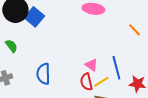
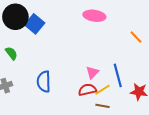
pink triangle: (91, 65) -> (92, 72), turned 40
red semicircle: (86, 82) -> (87, 90), turned 90

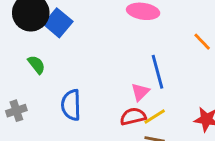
green semicircle: (11, 53) -> (37, 65), moved
blue line: (118, 75) -> (157, 72), moved

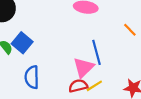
blue square: (58, 23) -> (22, 43), moved
pink triangle: (140, 92) -> (84, 67), size x1.5

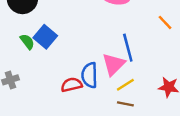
blue semicircle: (32, 77) -> (90, 75), moved
red semicircle: (78, 86) -> (72, 85), moved

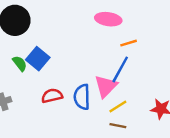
orange line: (165, 22) -> (129, 43), moved, turned -63
blue line: (128, 48) -> (120, 69), turned 44
red semicircle: (72, 85) -> (52, 96), moved

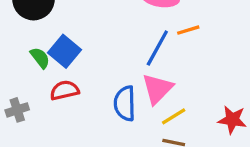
blue line: (120, 69) -> (157, 48), moved
red semicircle: (52, 96) -> (64, 90), moved

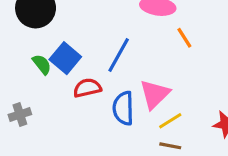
orange line: (188, 30) -> (184, 38), turned 75
blue line: (157, 48) -> (119, 55), moved
red semicircle: (64, 90) -> (87, 88), moved

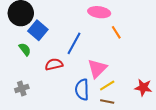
blue square: (65, 58) -> (38, 30), moved
blue semicircle: (123, 108) -> (82, 90), moved
gray cross: (20, 114) -> (22, 89), moved

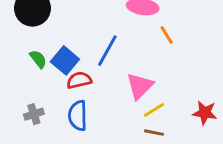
blue square: (38, 30) -> (65, 60), moved
blue semicircle: (82, 90) -> (78, 116), moved

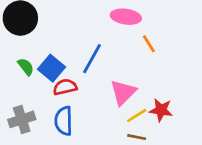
red star: (205, 113) -> (161, 110), moved
gray cross: (34, 114) -> (22, 119), size x1.4

